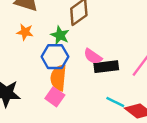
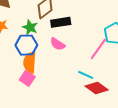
black rectangle: (106, 67) -> (61, 22), moved
cyan line: (115, 102) -> (86, 75), moved

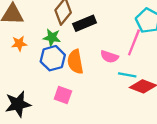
pink semicircle: (58, 44) -> (109, 57), moved
orange semicircle: (30, 63) -> (75, 62), moved

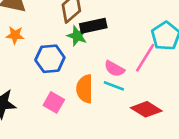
green star: (52, 37) -> (77, 36), moved
orange semicircle: (75, 62) -> (85, 89), moved
cyan line: (127, 75) -> (114, 86), moved

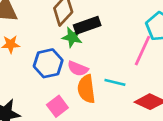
pink semicircle: (114, 69) -> (78, 69), moved
pink square: (54, 102) -> (57, 106), turned 30

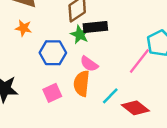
pink semicircle: (78, 69) -> (89, 64), moved
cyan line: (115, 82) -> (110, 96), moved, turned -72

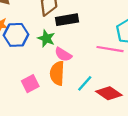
green star: (80, 35) -> (46, 38), moved
blue hexagon: (53, 53) -> (16, 35), moved
pink line: (139, 61) -> (110, 49), turned 65

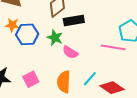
orange semicircle: (57, 73) -> (64, 82), moved
pink square: (30, 84) -> (31, 79), moved

